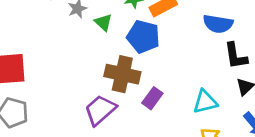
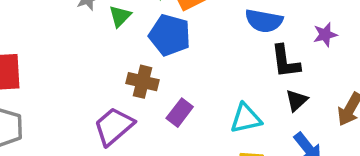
green triangle: (103, 22) -> (120, 16), turned 30
brown cross: (122, 74) -> (143, 82), size x0.7

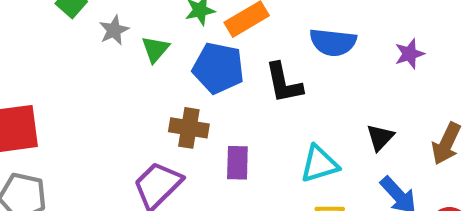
black L-shape: (285, 61) -> (284, 83), moved
purple rectangle: (180, 113) -> (237, 163), turned -32

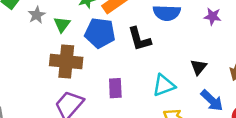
purple star: (410, 54) -> (213, 16), turned 30
brown cross: (189, 128) -> (66, 62), moved, size x1.4

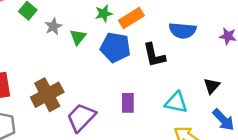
brown cross: (66, 62) -> (47, 95), moved, turned -36
cyan triangle: (164, 85) -> (176, 102), turned 30

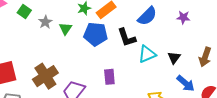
blue semicircle: (183, 30) -> (147, 16), turned -45
cyan triangle: (176, 102) -> (147, 54), moved, turned -30

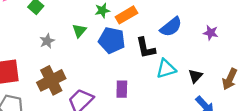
gray star: (45, 22) -> (47, 41), moved

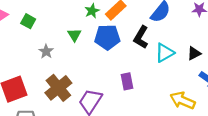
black L-shape: (146, 48) -> (141, 37), turned 55
black triangle: (195, 76) -> (194, 53), turned 32

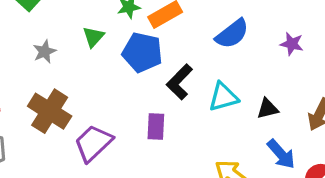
black L-shape: (141, 37) -> (179, 82), moved
brown cross: (58, 88) -> (50, 111), turned -32

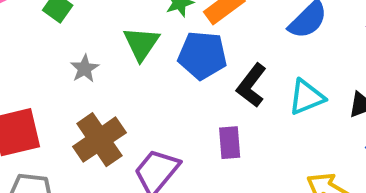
green triangle: (93, 37) -> (141, 44), size x1.4
brown cross: (50, 111) -> (99, 140), turned 30

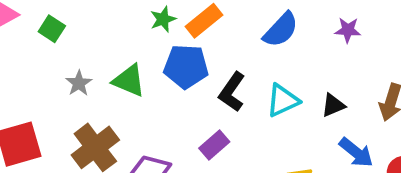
green triangle: (141, 44) -> (129, 81), moved, turned -39
purple rectangle: (230, 143) -> (214, 145), turned 56

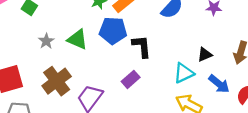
black L-shape: (232, 92) -> (142, 46), turned 140
cyan triangle: (283, 100) -> (184, 73), moved

